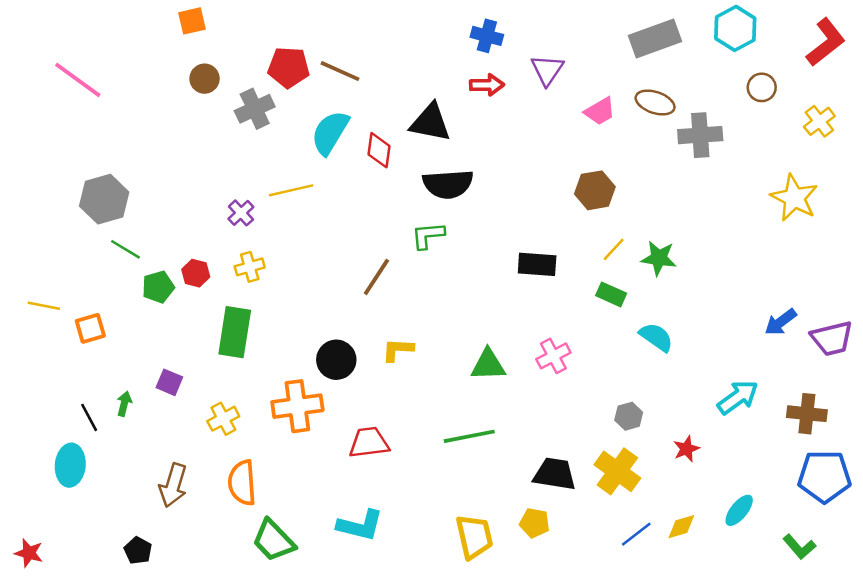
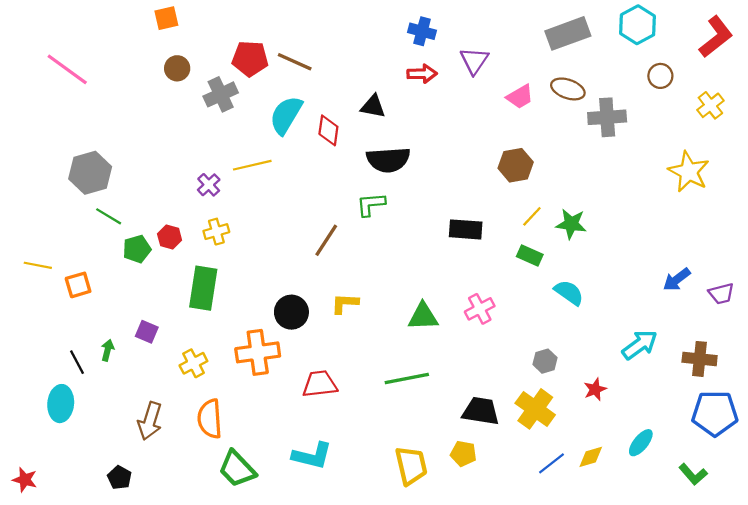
black triangle: (430, 123) -> (373, 106), size x0.7
purple trapezoid: (832, 338) -> (721, 294), size x0.7

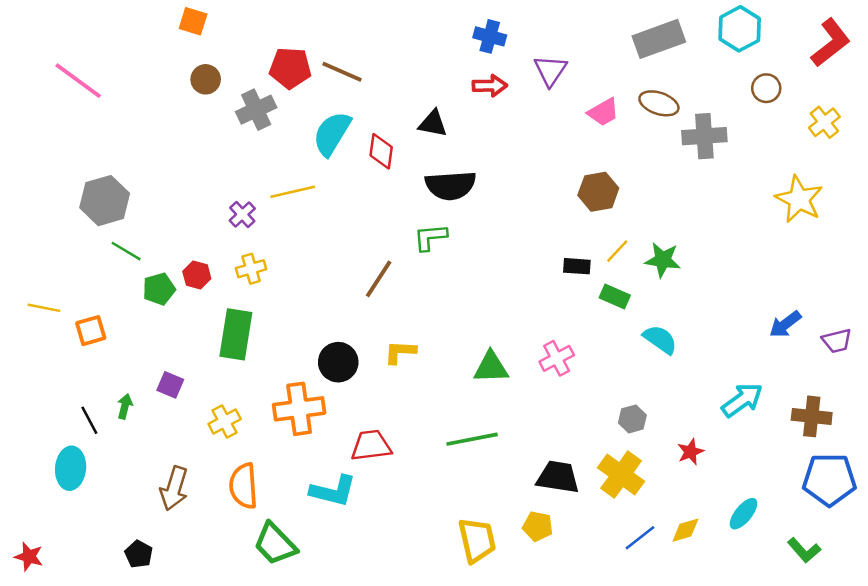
orange square: (166, 18) -> (193, 21), turned 30
black rectangle: (466, 229) -> (577, 266), moved, size x0.7
cyan L-shape: (312, 456) -> (333, 491), moved

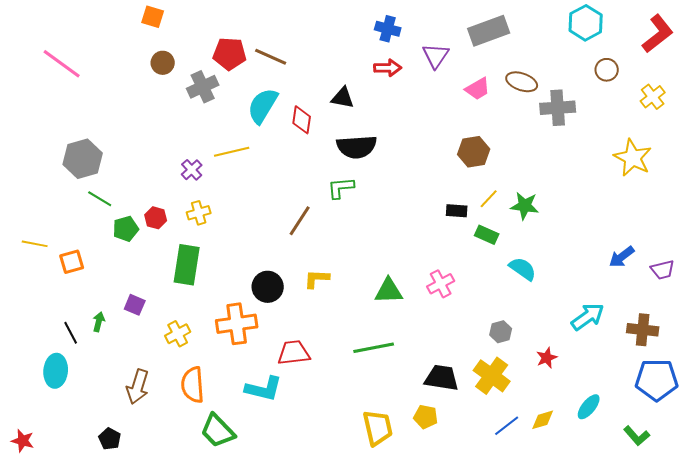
gray rectangle: (659, 39) -> (489, 31), moved

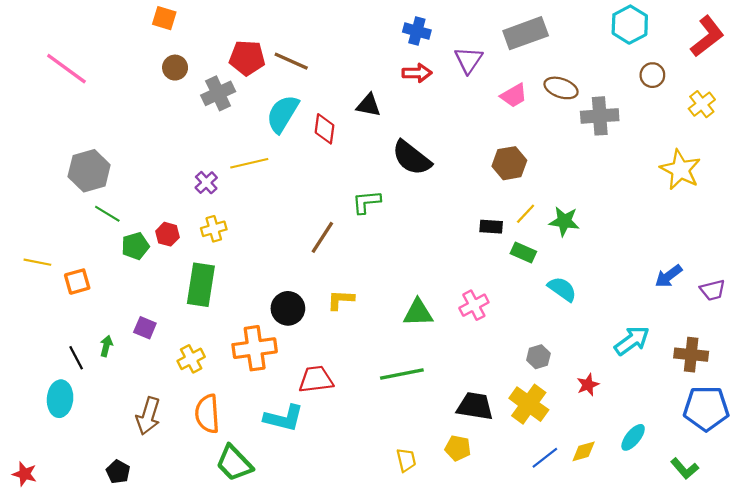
black semicircle: (357, 147) -> (412, 158), moved, turned 42
yellow trapezoid: (378, 428) -> (406, 460), size x0.6

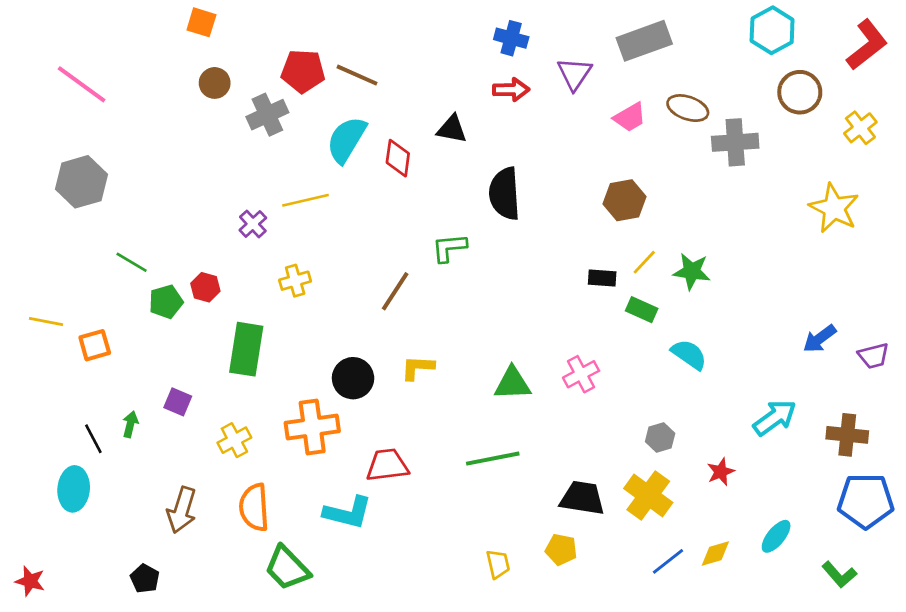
brown circle: (652, 75) -> (800, 92), size x1.4
black semicircle: (412, 158) -> (505, 194), turned 48
gray hexagon: (89, 171) -> (82, 182), moved
yellow cross: (214, 229) -> (295, 281), moved

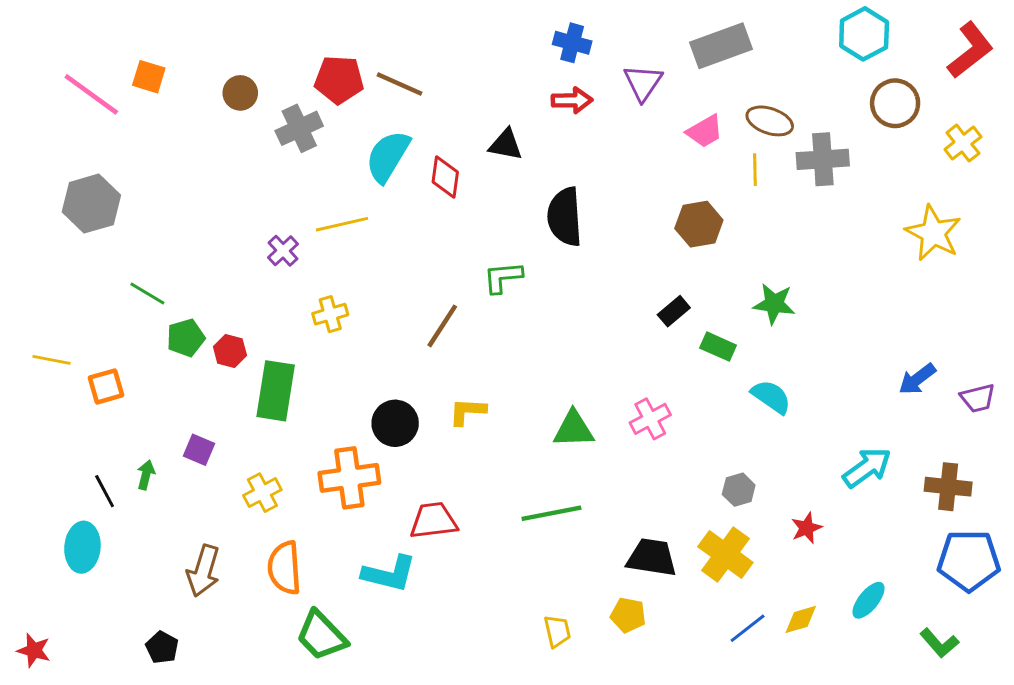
orange square: (201, 22) -> (149, 77), moved
yellow line: (644, 262) -> (755, 170), moved, turned -44
black rectangle: (602, 278) -> (674, 311), turned -44
red hexagon: (205, 287) -> (230, 351), moved

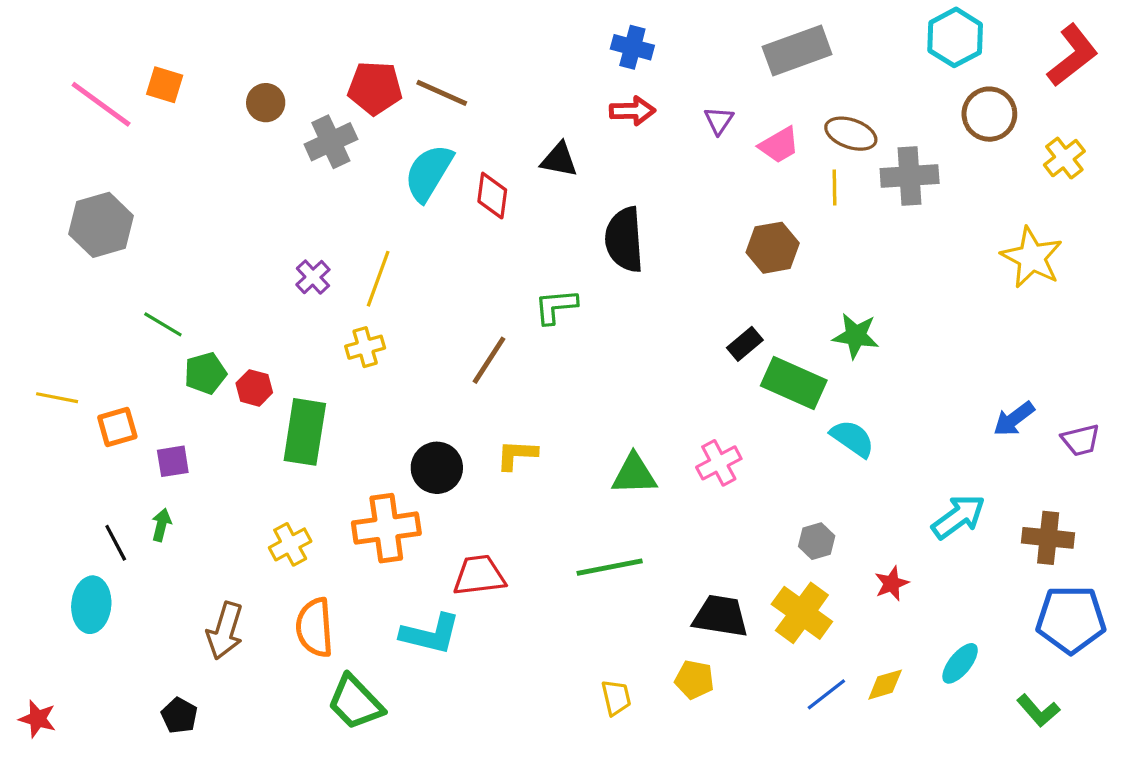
purple triangle: (643, 83) -> (719, 121), moved, size x0.7
yellow line: (342, 224) -> (378, 279), moved, turned -57
green rectangle: (718, 347) -> (794, 383), size x1.6
purple square: (199, 450) -> (173, 461), moved, turned -32

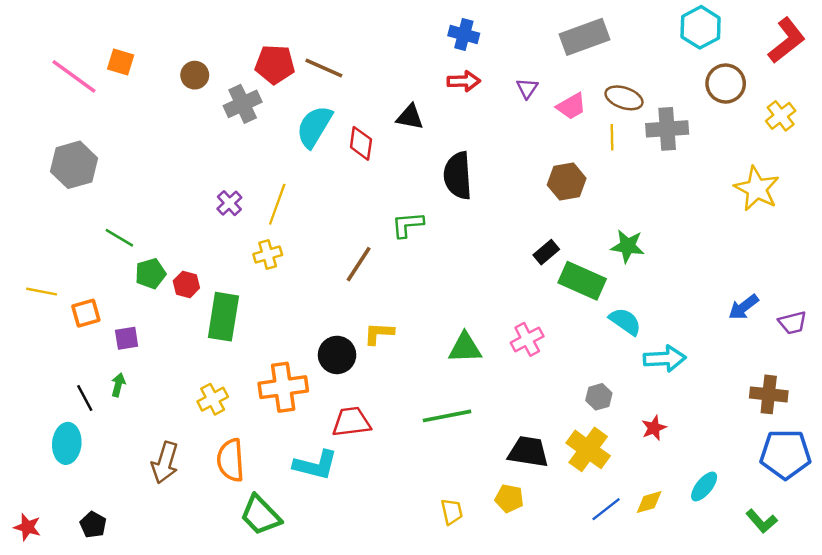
black circle: (437, 468) -> (337, 355), moved
cyan arrow: (958, 517) -> (665, 359), moved, turned 33
black pentagon: (179, 716) -> (93, 525), moved

